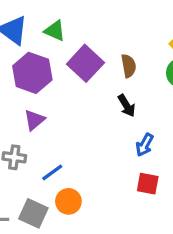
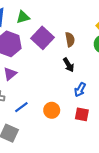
green triangle: (55, 31) -> (23, 17), turned -40
orange circle: (68, 201) -> (52, 110), moved

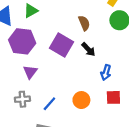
purple square: (42, 38) -> (61, 45), moved

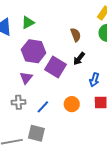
purple hexagon: (22, 41) -> (34, 51), moved
purple square: (61, 45) -> (55, 67), moved
black arrow: (88, 49) -> (79, 59), turned 80

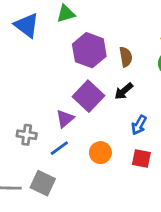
green triangle: (28, 23) -> (66, 14), moved
purple hexagon: (34, 51) -> (89, 50), moved
purple triangle: (26, 78) -> (65, 119), moved

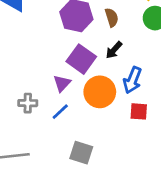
blue arrow: (139, 125) -> (132, 80), size x1.4
orange circle: (100, 153) -> (100, 92), moved, size x1.5
gray square: (43, 183) -> (81, 153), moved

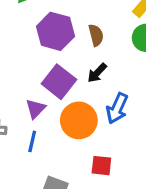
red square: (139, 111) -> (101, 166), moved
blue line: (60, 112) -> (32, 141), turned -36

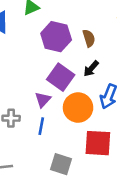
red square: (101, 166) -> (98, 143), size x1.6

